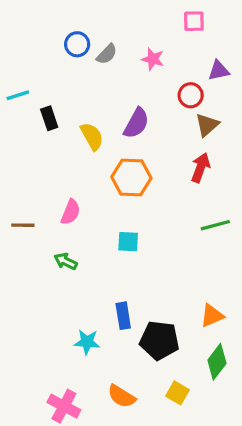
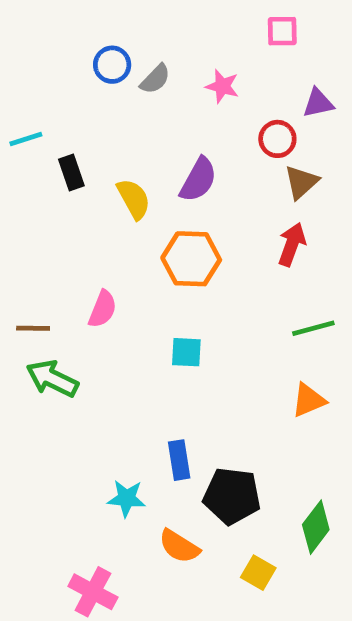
green arrow: (66, 261) -> (52, 379), moved, size x1.5
orange triangle: (212, 316) -> (309, 400), moved
orange semicircle: (122, 396) -> (179, 546), moved

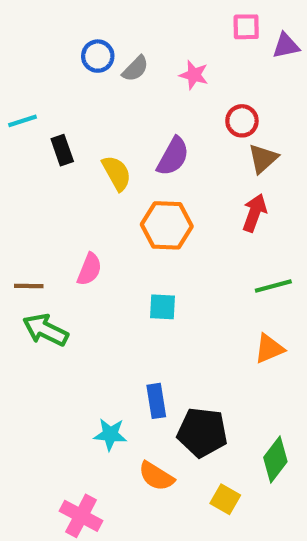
purple triangle: (318, 103) -> (286, 46), moved

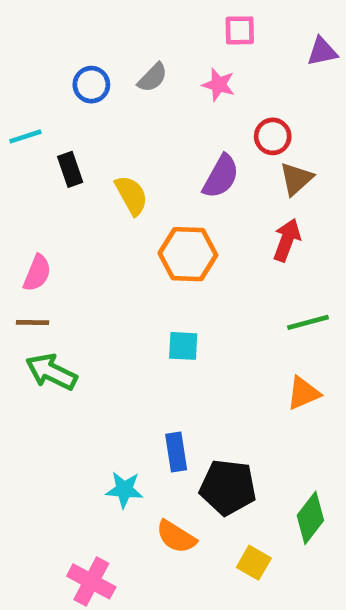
pink square: (246, 27) -> (240, 30), moved
blue circle: (98, 56) -> (91, 85), moved
purple semicircle: (173, 156) -> (221, 176), moved
pink semicircle: (89, 269) -> (37, 273), moved

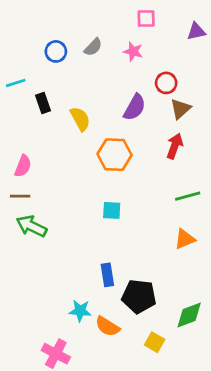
cyan star: (124, 490) -> (80, 311), moved
green diamond: (310, 518) -> (189, 315), turned 32

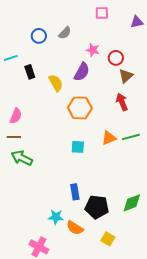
pink star: (133, 51) -> (93, 50), moved
purple semicircle: (135, 107) -> (82, 72), moved
red arrow: (175, 146) -> (122, 102), turned -42
orange triangle: (185, 239) -> (109, 138), moved
green diamond: (189, 315) -> (132, 203), moved

